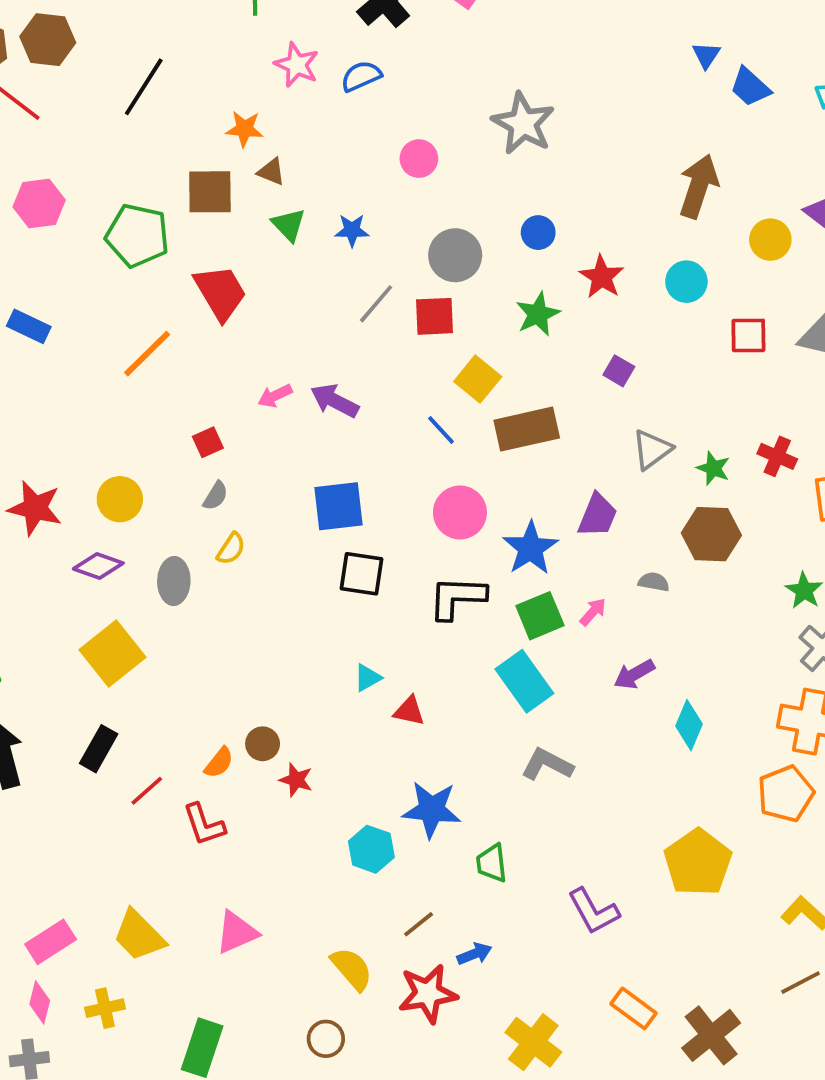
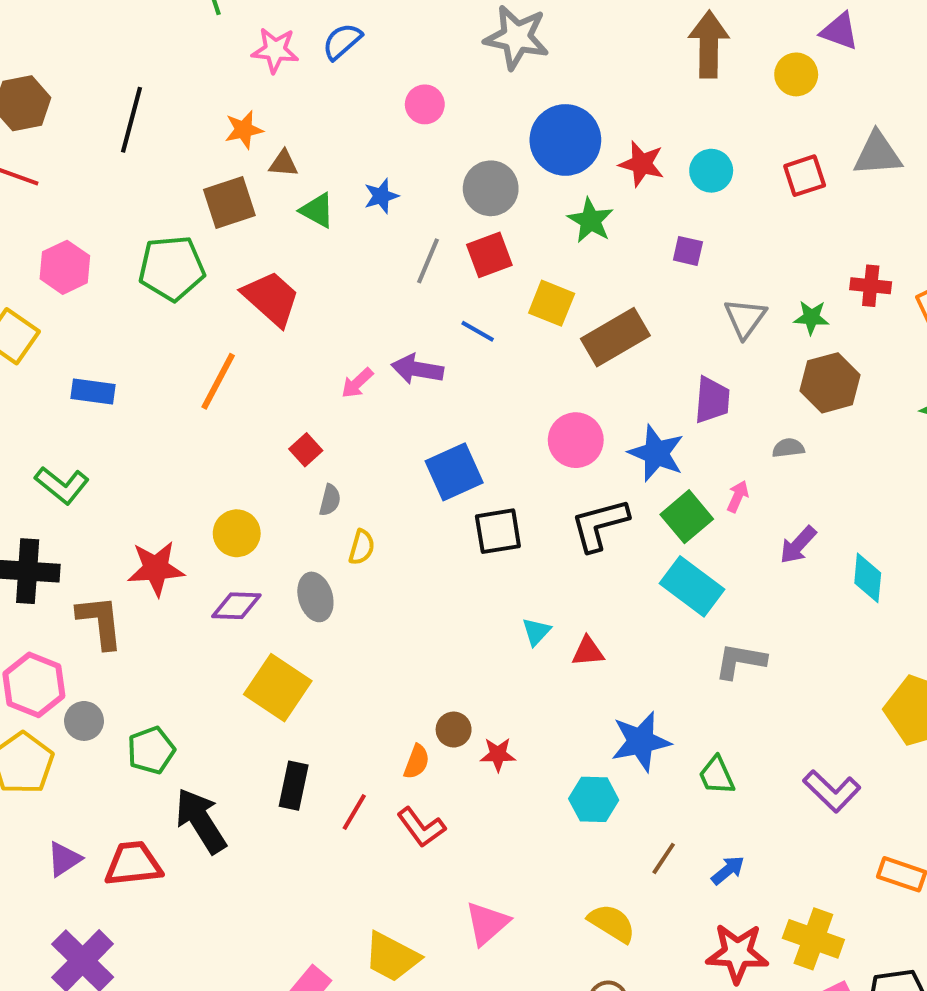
blue circle: (538, 233) -> (565, 140), size x2.0
cyan circle: (686, 282) -> (711, 171), moved
blue line: (441, 430) -> (478, 331), moved
red star: (428, 994) -> (737, 953), moved, turned 30

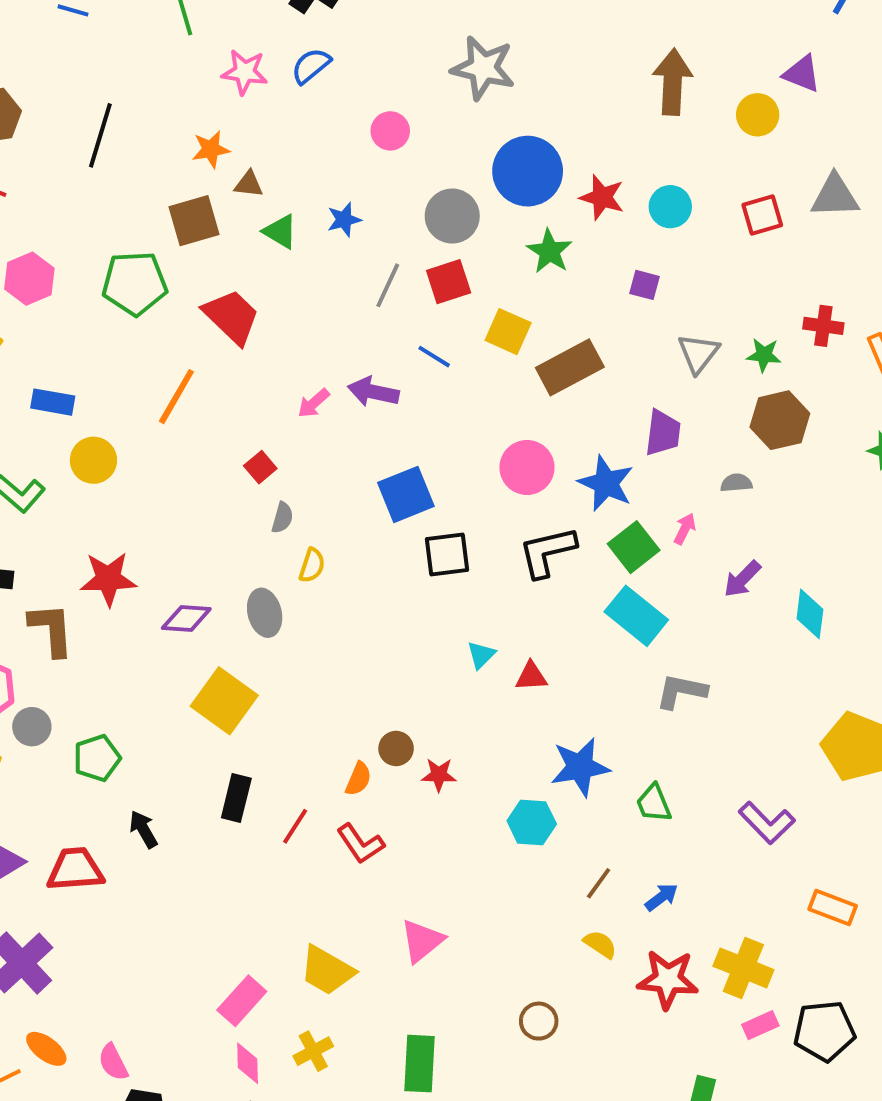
yellow circle: (237, 533) -> (93, 460), moved
black arrow: (201, 821) -> (143, 829), size x0.6
yellow semicircle: (612, 923) -> (600, 944), moved, size x0.7

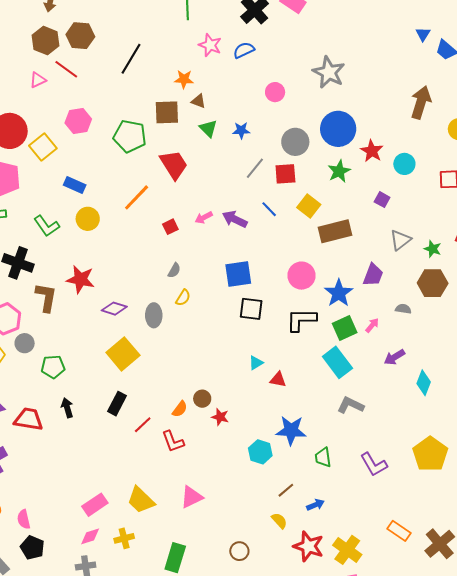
red square: (260, 467) -> (170, 227), moved
purple L-shape: (767, 823) -> (374, 464), moved
pink diamond: (248, 1063) -> (90, 536), turned 60

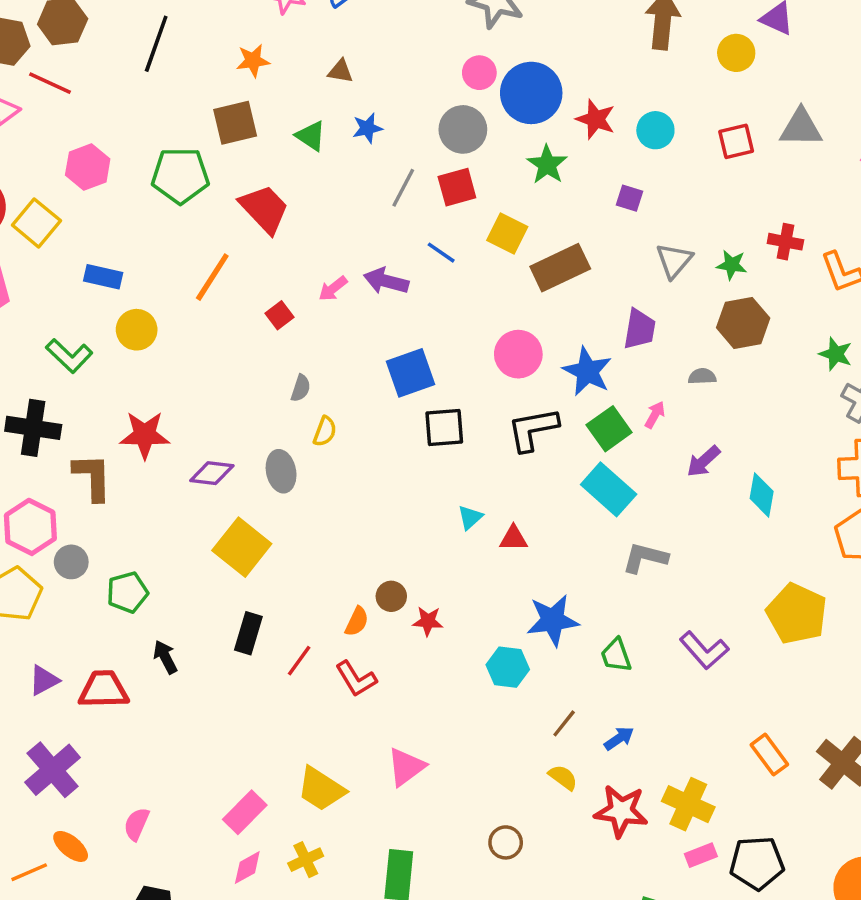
pink circle: (275, 92) -> (479, 73), moved
brown triangle: (198, 101) -> (340, 71), moved
pink semicircle: (24, 519) -> (136, 824), moved, turned 48
orange rectangle: (399, 531) -> (769, 755), turned 30

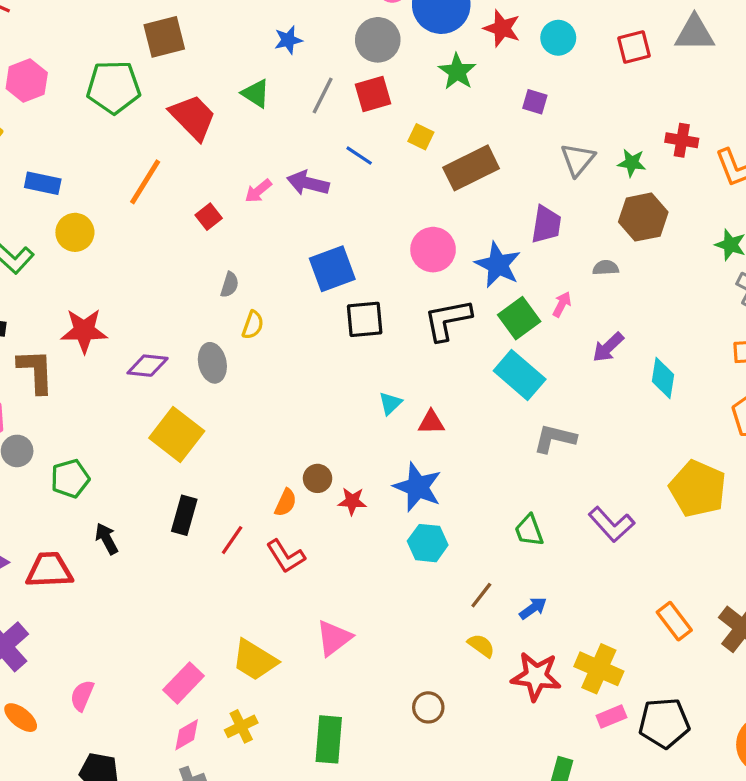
green triangle: (311, 136) -> (256, 93), moved
yellow square: (507, 234) -> (421, 137), size x0.7
blue star: (553, 620) -> (418, 487), moved, turned 30

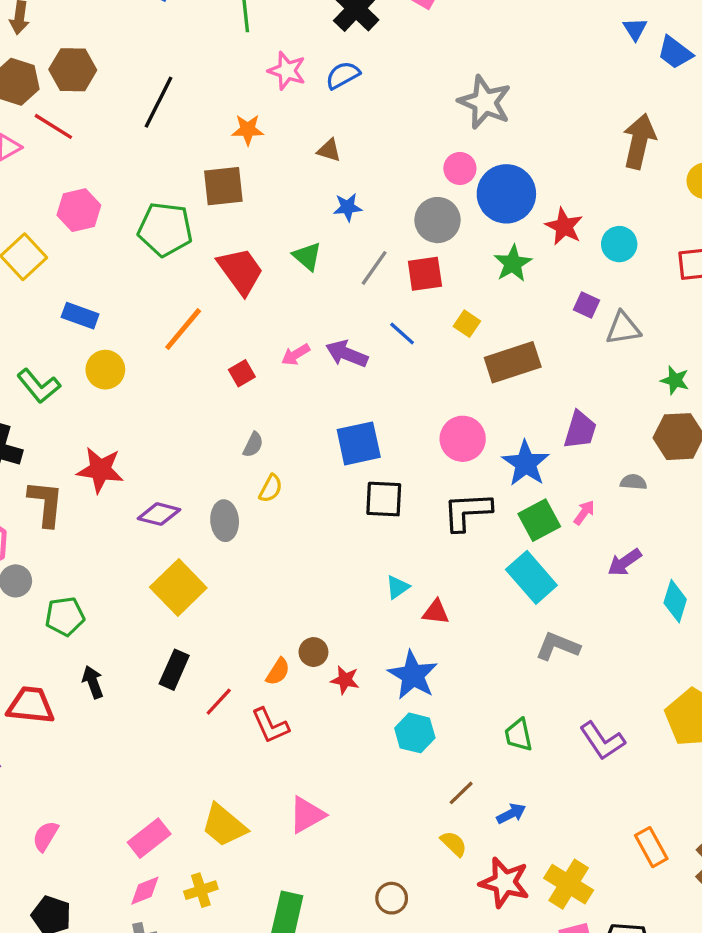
gray triangle: (578, 160) -> (623, 328), moved, turned 33

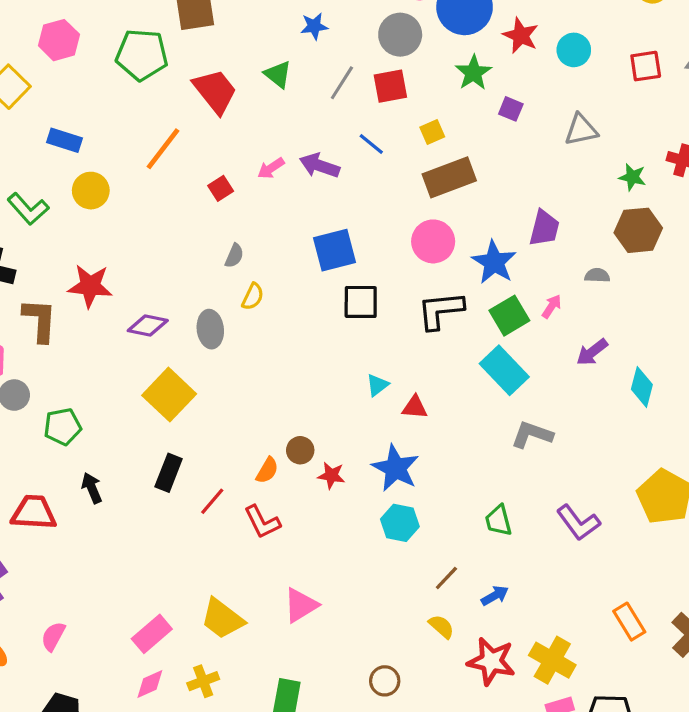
purple square: (586, 305) -> (511, 109), moved
yellow square: (467, 324) -> (432, 132), turned 35
brown rectangle: (513, 362) -> (449, 177), moved

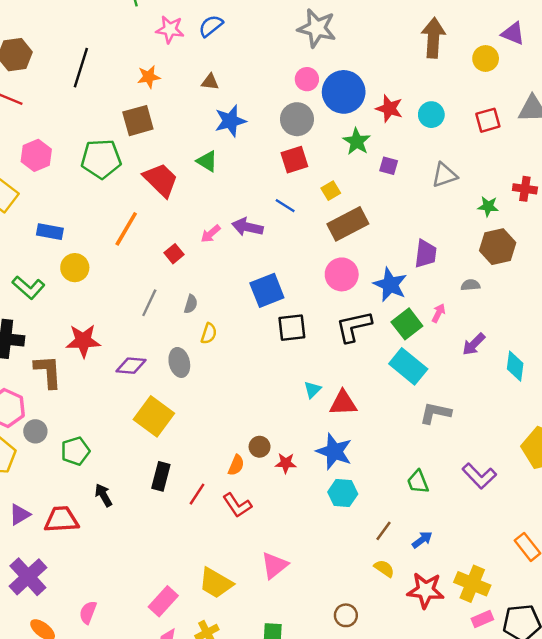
blue star: (314, 26) -> (230, 121), size x1.5
gray line: (342, 83) -> (149, 303), moved
red triangle: (415, 407) -> (343, 403), size x1.4

